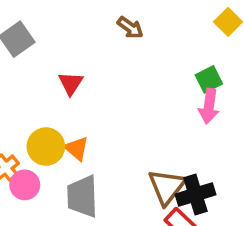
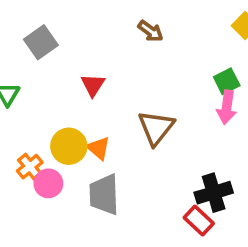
brown triangle: (167, 187) -> (156, 128), moved

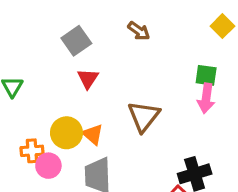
gray square: (41, 42) -> (76, 41), moved
green square: (227, 81) -> (206, 75), turned 35
orange cross: (30, 167) -> (32, 151), turned 35

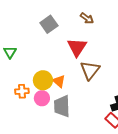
red triangle: (88, 79) -> (77, 47), moved, size x1.5
pink circle: (48, 166) -> (42, 98), moved

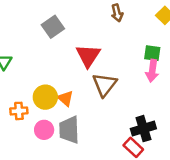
brown arrow: (87, 18) -> (117, 13), moved, turned 40
pink circle: (42, 98) -> (44, 130), moved

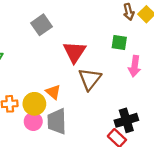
brown arrow: (117, 13) -> (129, 12), moved
green square: (152, 53) -> (119, 43), moved
yellow circle: (45, 97) -> (34, 104), moved

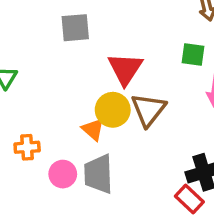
gray square: (41, 25) -> (75, 28), turned 30
yellow circle: (34, 104) -> (113, 110), moved

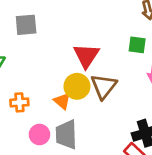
gray square: (75, 28) -> (26, 25), moved
orange cross: (27, 147) -> (19, 102), moved

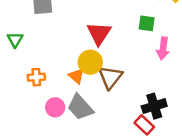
brown triangle: (104, 86) -> (110, 77), moved
gray trapezoid: (66, 135) -> (80, 107), turned -40

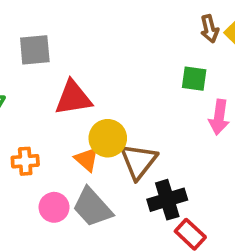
red triangle: (99, 33) -> (73, 98), moved, turned 48
black cross: (154, 106) -> (167, 200), moved

